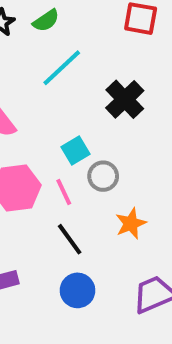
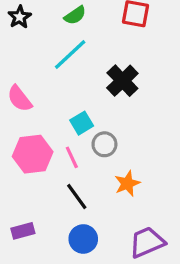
green semicircle: (46, 21) -> (75, 15), moved

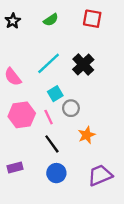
cyan line: (70, 55) -> (49, 63), moved

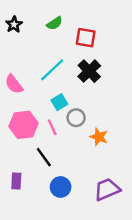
red square: (92, 19) -> (86, 38), moved
orange star: (87, 135) -> (99, 137), moved, turned -30
black line: (52, 144) -> (44, 157), moved
purple rectangle: (15, 167) -> (16, 181), turned -72

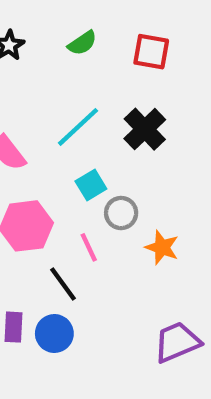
red square: (86, 38) -> (151, 52), moved
pink line: (52, 127) -> (89, 247), moved
blue circle: (61, 187) -> (54, 334), moved

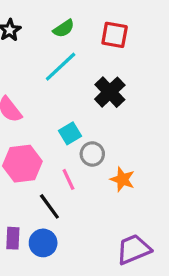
cyan line: (78, 127) -> (61, 67), moved

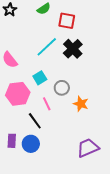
red square: (115, 35) -> (67, 21), moved
cyan line: (61, 67) -> (47, 47), moved
cyan square: (70, 133) -> (40, 78), moved

